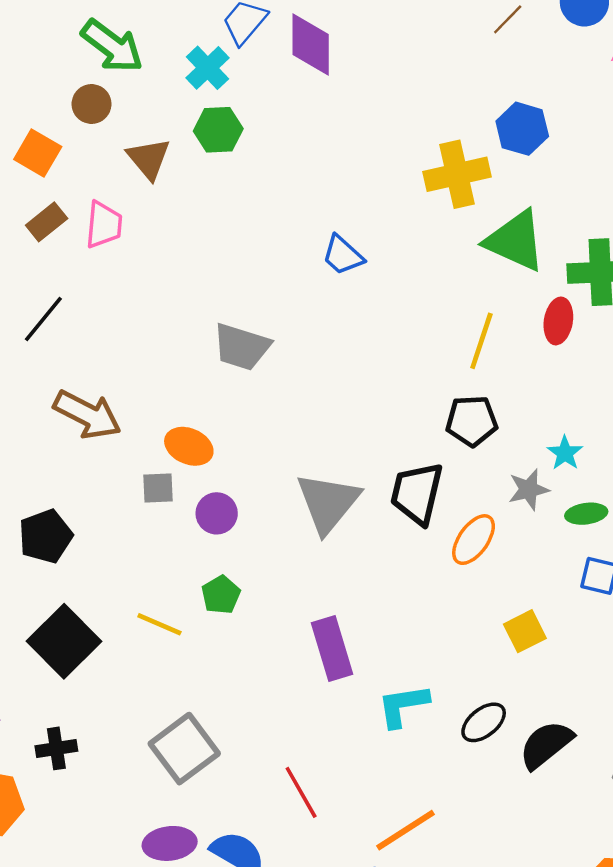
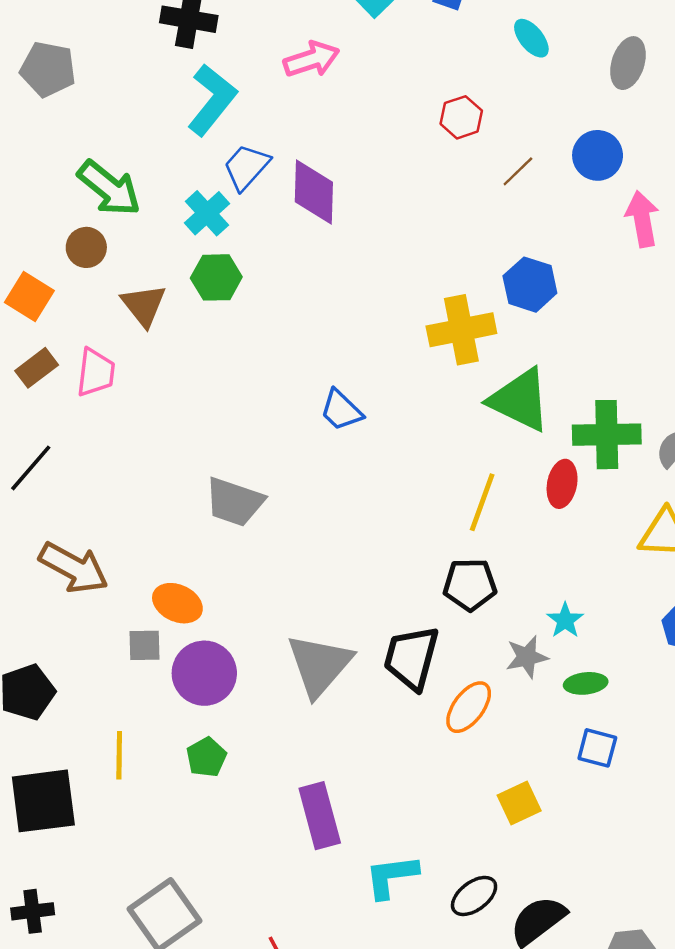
purple circle: (217, 513) -> (204, 673), size x1.5
yellow line: (159, 624) -> (119, 755), moved, turned 66
black square: (64, 641) -> (43, 801), turned 36

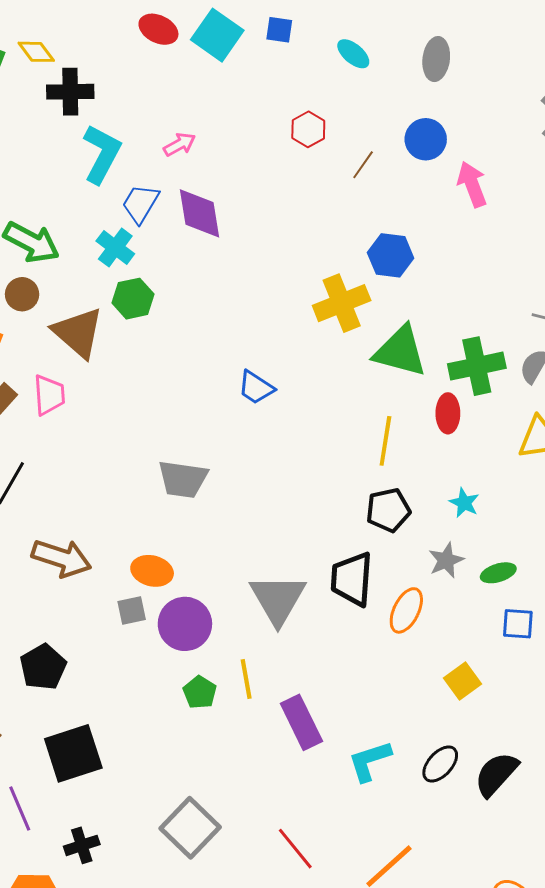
pink arrow: (311, 59) -> (180, 144), moved, size x0.7
brown triangle: (144, 305) -> (78, 333), size x1.4
cyan star: (565, 620) -> (464, 503), moved
yellow line: (119, 755) -> (246, 679), moved

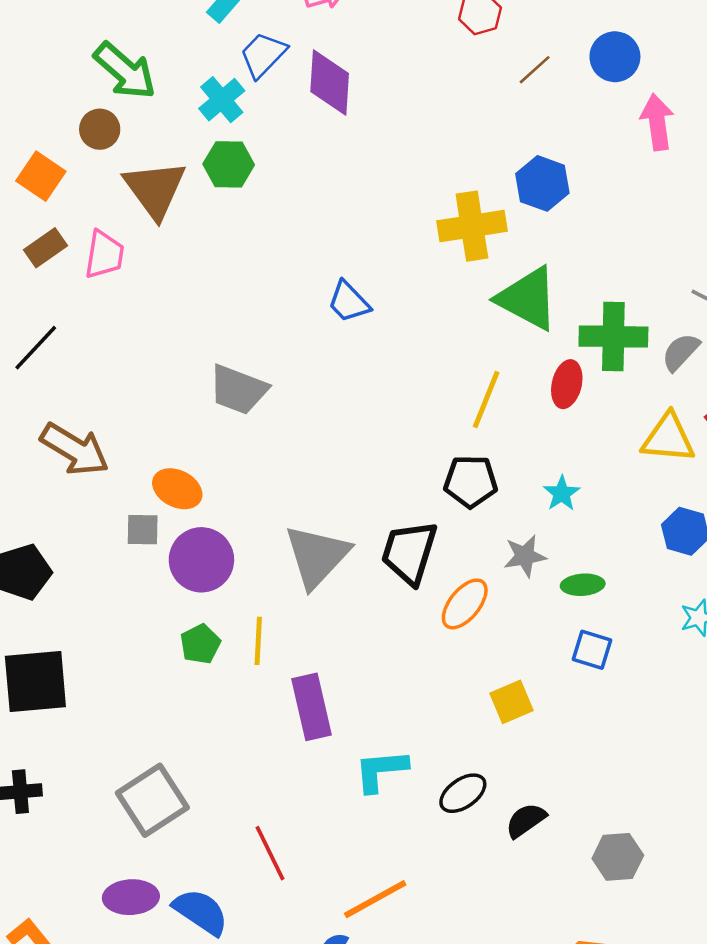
black semicircle: (496, 774) -> (526, 820), size x0.7

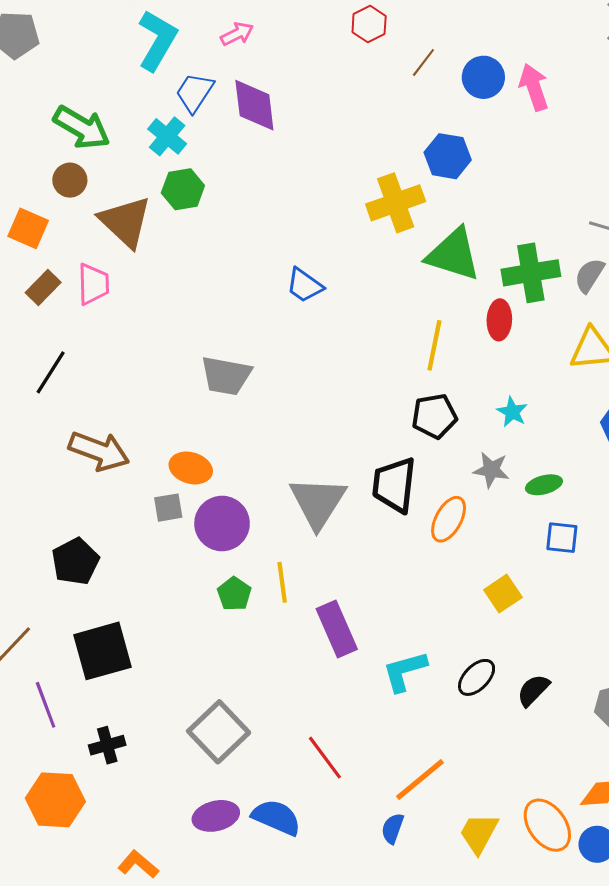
blue circle: (615, 57) -> (483, 77), moved
gray star: (525, 556) -> (491, 470), turned 30

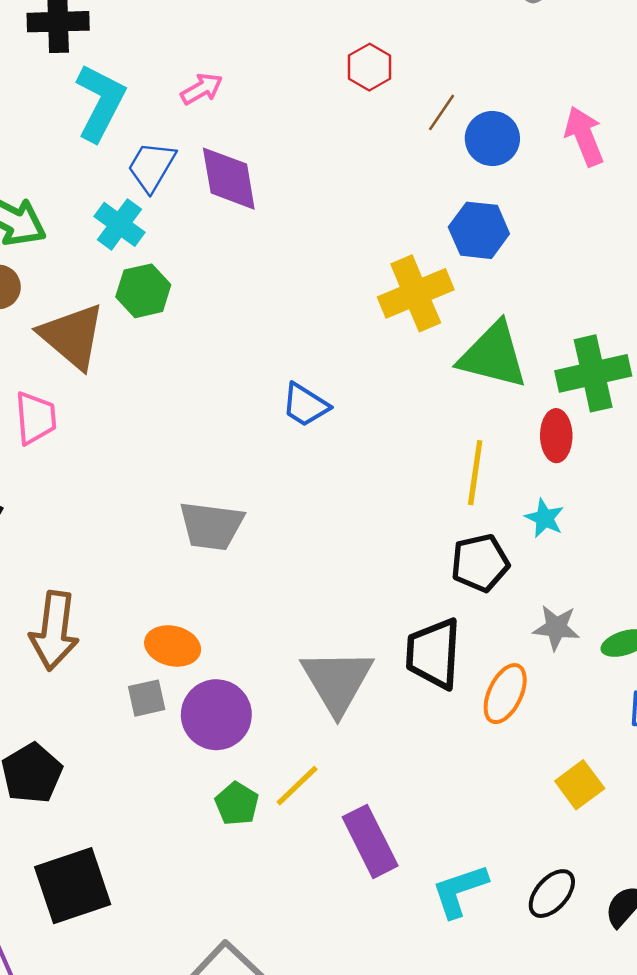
blue circle: (483, 77) -> (492, 139), moved
cyan star: (512, 412) -> (545, 518), moved
brown arrow: (99, 451) -> (54, 631), turned 80
yellow line: (282, 582) -> (297, 786), turned 57

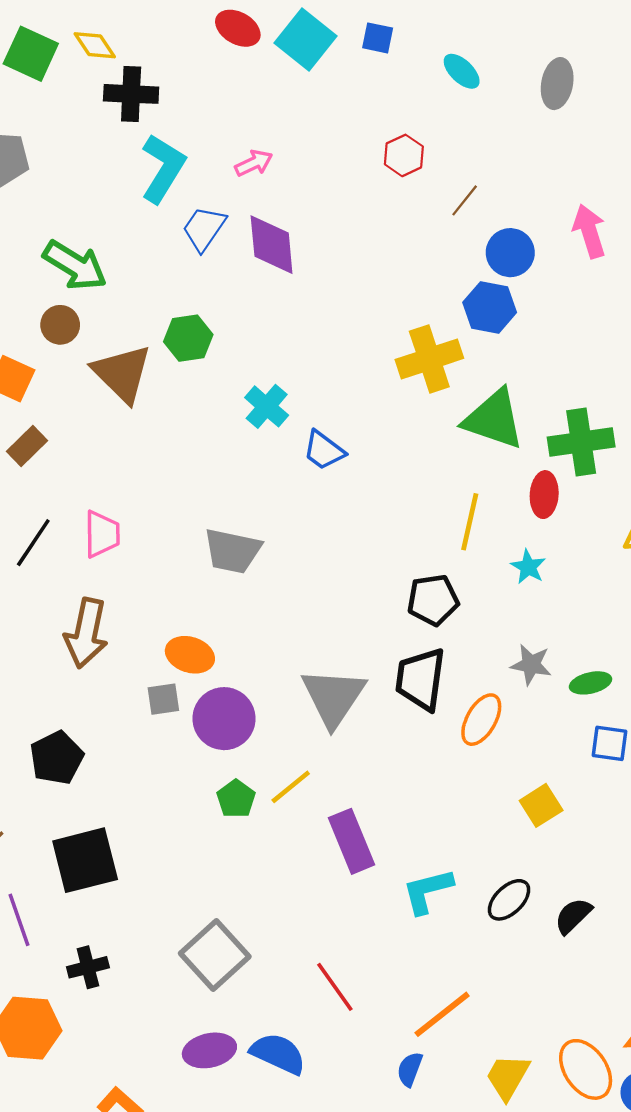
blue circle: (492, 139) -> (510, 253), moved
cyan cross: (119, 224) -> (267, 406), moved
pink trapezoid: (35, 418) -> (102, 534), moved
black pentagon: (480, 563) -> (433, 600), moved

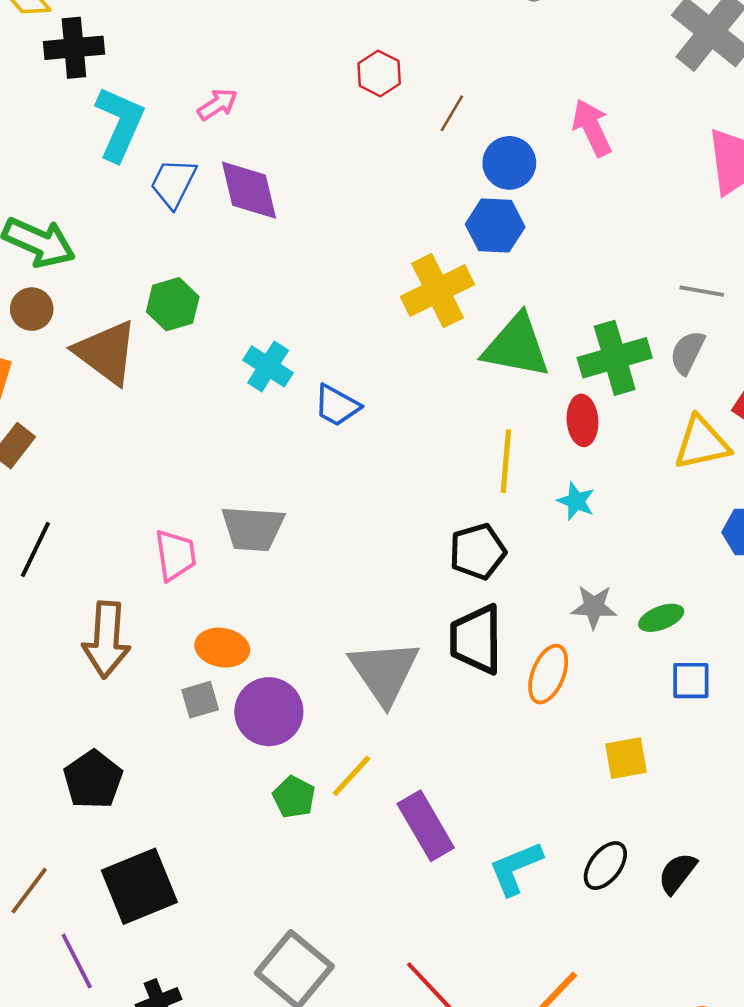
pink trapezoid: (102, 534) -> (175, 555), moved
yellow square: (541, 805) -> (626, 758), turned 30

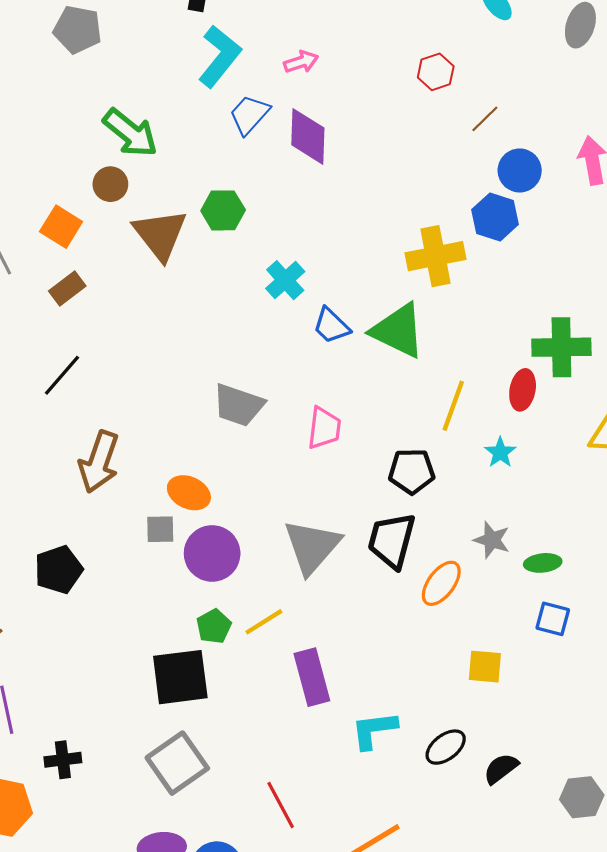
green triangle: (516, 346) -> (398, 331), moved
pink trapezoid: (175, 555) -> (324, 428), moved
black square: (139, 886) -> (180, 677), moved

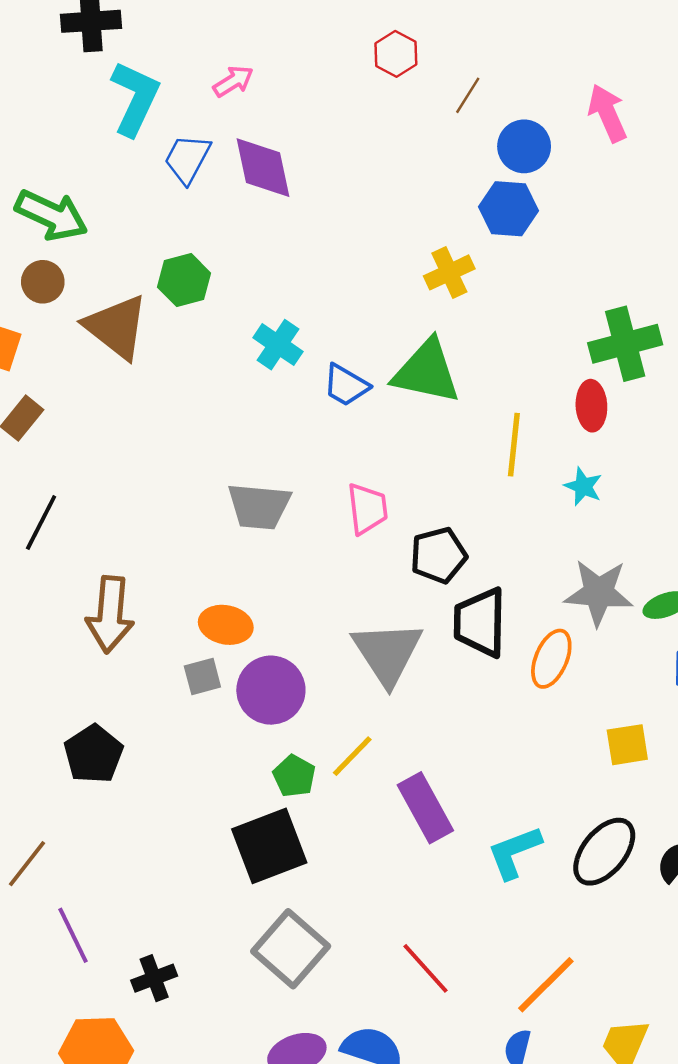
yellow cross: (436, 256) -> (449, 272), size x0.7
black pentagon: (412, 471) -> (439, 555), moved
gray star: (492, 540) -> (599, 593), size x1.5
black ellipse: (446, 747) -> (604, 852), size x1.4

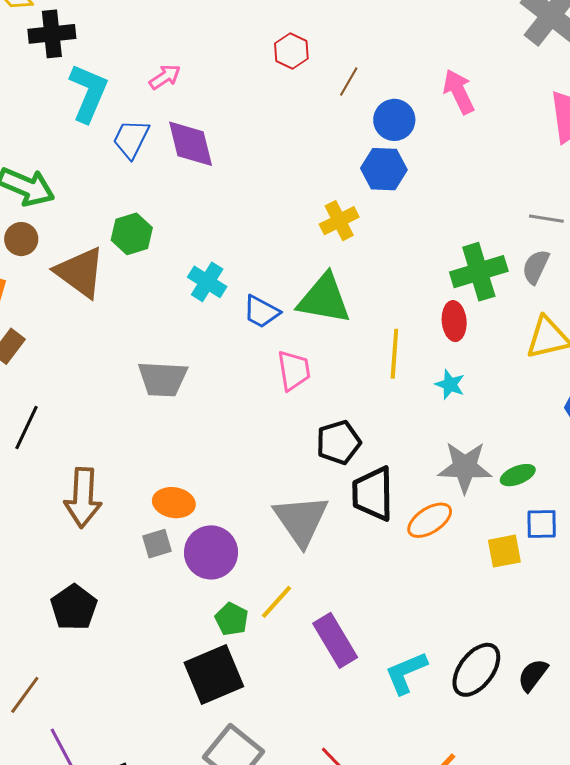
gray trapezoid: (259, 506) -> (163, 379), moved
pink trapezoid: (367, 509) -> (294, 370), moved
orange ellipse: (551, 659) -> (430, 520), turned 36
yellow square: (627, 745) -> (504, 551), moved

